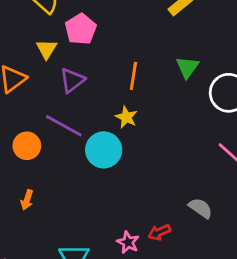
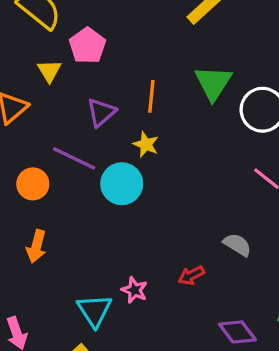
green triangle: (187, 67) -> (213, 83), size x1.4
purple triangle: (72, 80) -> (101, 112), moved
orange arrow: (27, 200) -> (36, 246), size x1.4
pink star: (128, 242) -> (134, 290), moved

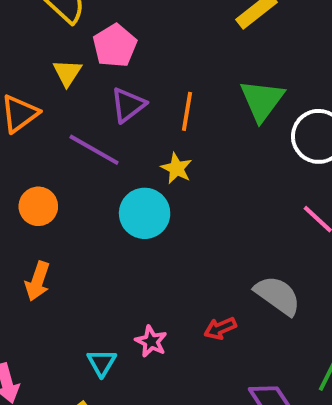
purple triangle: (101, 112) -> (128, 105), moved
purple line: (74, 158) -> (94, 150), moved
gray semicircle: (237, 245) -> (278, 295), size x1.4
cyan triangle: (94, 311) -> (102, 363), size x0.7

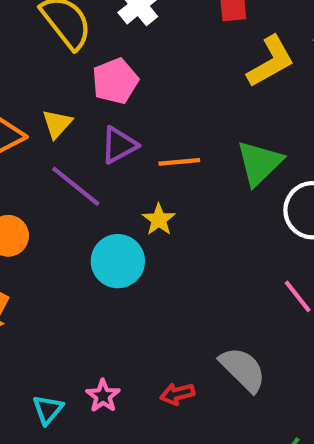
yellow triangle: (67, 73) -> (57, 124), moved
orange line: (187, 111) -> (179, 162), turned 66

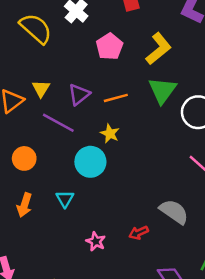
yellow L-shape: (271, 61) -> (158, 49), moved
pink pentagon: (115, 81) -> (109, 46), moved
cyan triangle: (48, 410) -> (65, 199), moved

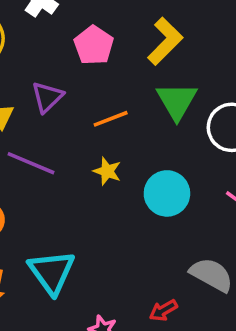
purple triangle: (79, 94) -> (47, 97), moved
cyan circle: (90, 162) -> (167, 193), moved
cyan triangle: (65, 199) -> (52, 272), size x1.8

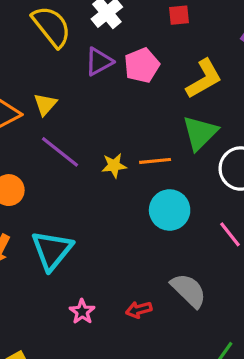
purple triangle: (47, 97) -> (99, 62), moved
orange line: (111, 119) -> (155, 161), moved
yellow star: (107, 171) -> (114, 165), moved, turned 30

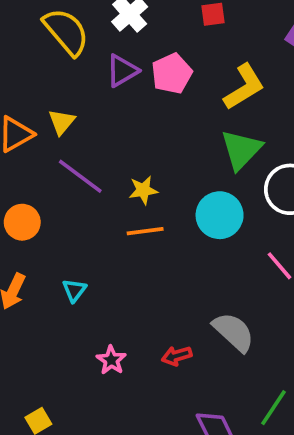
orange line: (155, 161) -> (145, 231), moved
cyan circle: (170, 210) -> (220, 215), moved
cyan triangle: (52, 250) -> (74, 290), size x0.5

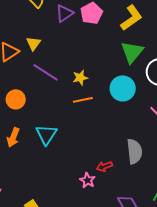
cyan triangle: (74, 290) -> (46, 135), size x1.6
gray semicircle: (234, 332) -> (134, 151), turned 45
pink star: (111, 360) -> (87, 180), moved

